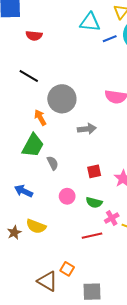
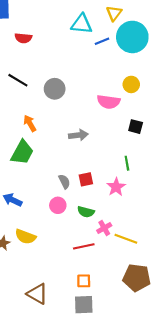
gray circle: (62, 99) -> (55, 89), moved, size x0.7
gray semicircle: (53, 163) -> (64, 182), moved
orange square: (67, 269) -> (84, 281), moved, turned -32

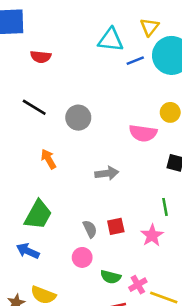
green trapezoid: (22, 152) -> (38, 215), moved
green semicircle: (86, 212) -> (111, 277), moved

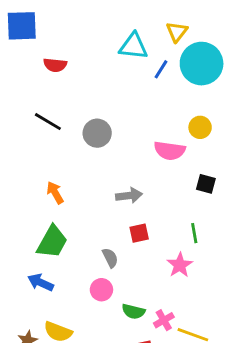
blue line: (135, 61) -> (161, 69), turned -36
orange arrow: (48, 159) -> (55, 193), moved
red square: (116, 226) -> (139, 233), moved

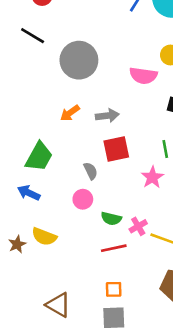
black line: (48, 122) -> (33, 36), moved
gray circle: (97, 133) -> (79, 60), size x1.5
orange arrow: (55, 193) -> (70, 113), moved, turned -96
red square: (139, 233) -> (116, 149), size x1.5

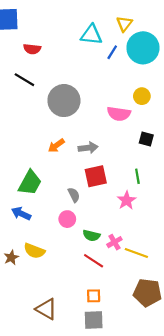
red line: (114, 248) -> (94, 261), turned 45

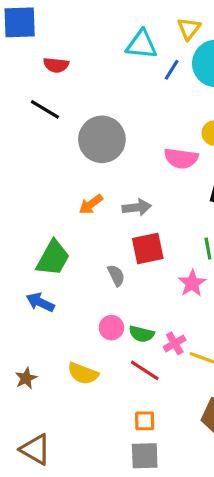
pink circle: (67, 219) -> (111, 328), moved
yellow semicircle: (34, 251) -> (83, 373), moved
brown star: (11, 257) -> (26, 378), moved
brown triangle: (46, 309) -> (35, 449), moved

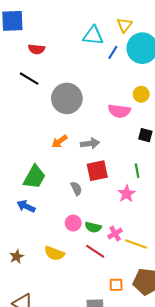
orange square: (145, 421) -> (116, 285), moved

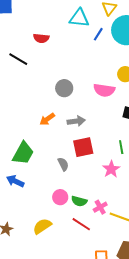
red semicircle: (37, 49) -> (41, 38), moved
gray circle: (67, 98) -> (64, 88), moved, size x0.6
yellow semicircle: (54, 253) -> (42, 226), turned 126

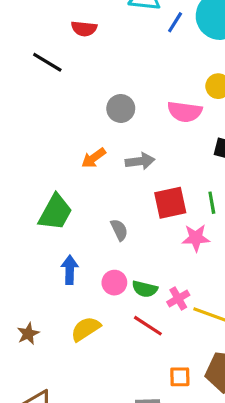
red square: (83, 147) -> (170, 203), moved
pink star: (111, 169) -> (196, 238), turned 30
blue arrow: (15, 181) -> (70, 270), moved, turned 66

